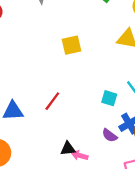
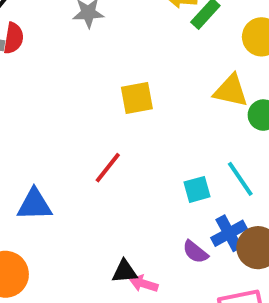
cyan square: (109, 98) -> (197, 189), turned -35
red line: (52, 101) -> (108, 168), moved

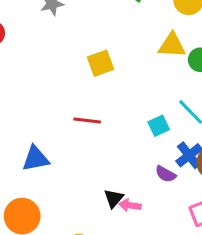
red line: (108, 168) -> (87, 121), turned 68
black triangle: (125, 272) -> (114, 198), turned -35

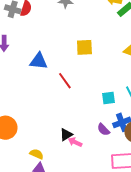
red line: (87, 121) -> (65, 81), turned 30
blue triangle: (36, 159) -> (39, 61), moved

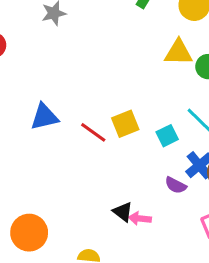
yellow square: (84, 47) -> (125, 124), moved
black triangle: (66, 135) -> (123, 212), turned -32

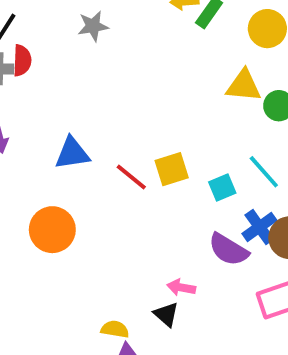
purple semicircle: (176, 185) -> (228, 250), size x1.5
black triangle: (123, 212) -> (166, 314), moved
orange circle: (29, 233) -> (52, 230), moved

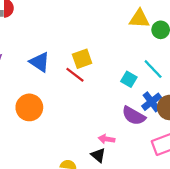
blue triangle: (72, 153) -> (40, 62), turned 45
yellow square: (172, 169) -> (82, 59), moved
cyan square: (222, 188) -> (129, 79), turned -35

